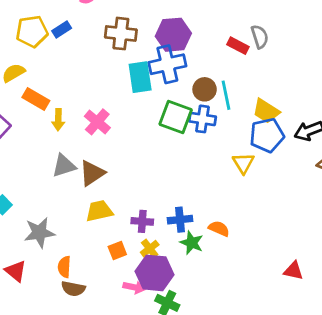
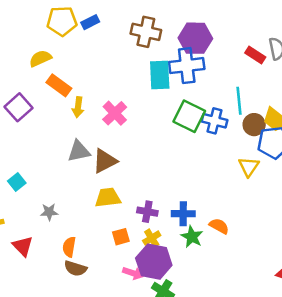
brown circle: (205, 89) -> (254, 125), moved
gray star: (39, 233) -> (49, 212), size x0.6

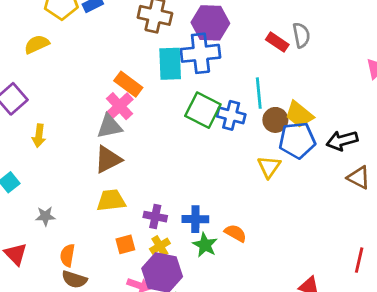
orange rectangle: (59, 85) -> (128, 84), moved
yellow arrow: (78, 107) -> (39, 136), moved
gray triangle: (79, 151) -> (110, 126), moved

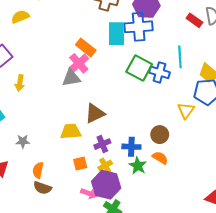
brown circle: (275, 120) -> (160, 135), moved
brown triangle: (108, 160) -> (95, 113), moved
purple cross: (155, 217) -> (102, 144), turned -35

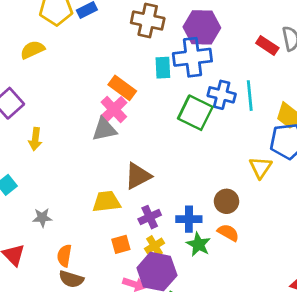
cyan rectangle: (116, 34) -> (163, 68), size x0.7
blue cross: (159, 72) -> (222, 95), moved

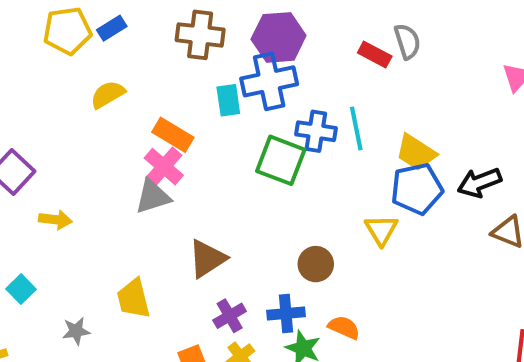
yellow semicircle: (32, 50) -> (108, 94), moved
yellow arrow: (35, 139) -> (55, 220), turned -85
brown circle: (227, 201) -> (316, 264), moved
yellow trapezoid: (106, 202) -> (133, 299), moved, turned -92

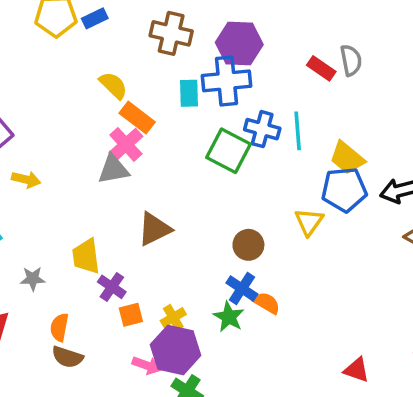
yellow semicircle: (108, 94) -> (113, 85), moved, turned 68
blue cross: (286, 313) -> (242, 289), moved, turned 32
purple cross: (230, 316) -> (112, 287), moved, turned -32

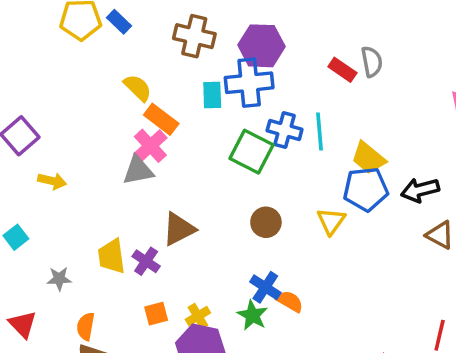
blue rectangle: (95, 18) -> (119, 22), turned 70
brown circle: (248, 245) -> (266, 222), moved
purple cross: (112, 287) -> (146, 261), moved

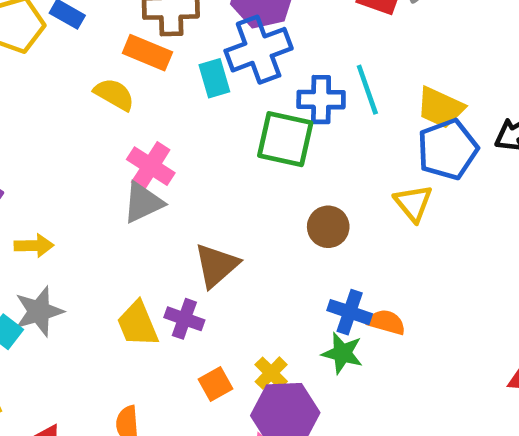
orange rectangle: (161, 119) -> (147, 53), moved
gray star: (59, 279) -> (39, 311), moved, size x1.5

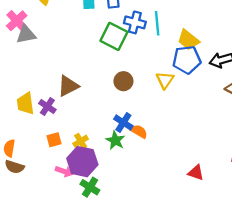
pink cross: (151, 166) -> (17, 21), moved
gray triangle: (143, 203) -> (26, 34), moved

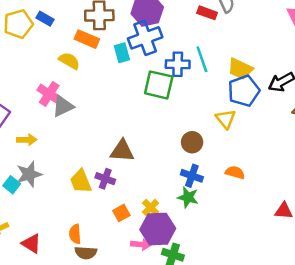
brown circle: (123, 81) -> (192, 142), moved
brown triangle: (68, 86) -> (122, 151), turned 45
orange semicircle: (139, 131) -> (235, 172), moved

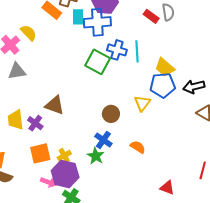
cyan rectangle: (122, 53) -> (78, 17), moved
yellow semicircle: (69, 61) -> (29, 33), moved
gray triangle: (63, 106) -> (17, 71), moved
orange square: (121, 213) -> (40, 153), size x1.5

